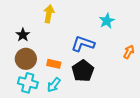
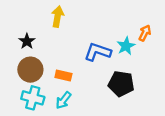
cyan star: (107, 21) -> (126, 46), moved
orange arrow: (129, 52) -> (145, 33), moved
black pentagon: (83, 71) -> (121, 84), moved, turned -30

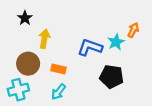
yellow arrow: (58, 17) -> (44, 39), moved
black star: (27, 41) -> (25, 18), moved
cyan cross: (33, 98) -> (18, 90), moved, turned -30

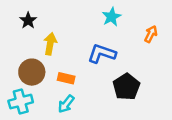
cyan star: (116, 42) -> (112, 17), moved
black pentagon: (112, 77) -> (126, 87), turned 30

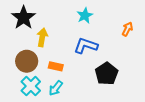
cyan star: (112, 17) -> (85, 16), moved
black star: (28, 20) -> (24, 18), size x1.6
cyan cross: (21, 102) -> (31, 86), moved, turned -30

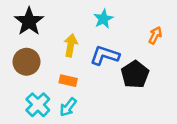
yellow arrow: (42, 37) -> (71, 45), moved
brown circle: (27, 61) -> (26, 62), moved
black pentagon: (107, 74) -> (135, 74), moved

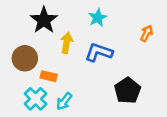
black star: (29, 21) -> (44, 20), moved
black pentagon: (135, 74) -> (127, 90), moved
orange rectangle: (68, 81) -> (49, 76), moved

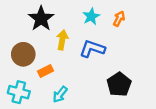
orange arrow: (147, 33) -> (119, 19), moved
orange rectangle: (49, 76) -> (46, 71), turned -40
cyan cross: (36, 99) -> (19, 92), moved, turned -30

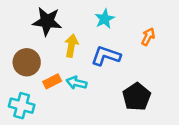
black star: (41, 19) -> (47, 21), turned -30
orange arrow: (119, 19) -> (148, 37), moved
cyan arrow: (60, 94) -> (77, 83), moved, turned 66

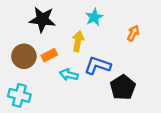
yellow arrow: (71, 46) -> (78, 41), moved
blue L-shape: (106, 56) -> (98, 65), moved
orange rectangle: (52, 81) -> (49, 55), moved

